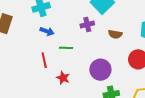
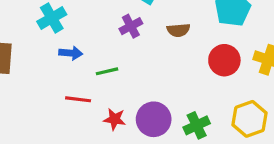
red line: (44, 60) -> (78, 99), turned -56
purple circle: (100, 70) -> (154, 119), moved

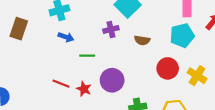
red line: (78, 99) -> (61, 84), moved
purple circle: (154, 119) -> (112, 80), moved

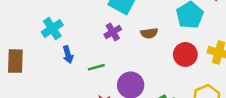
blue arrow: (66, 37) -> (68, 55), turned 72

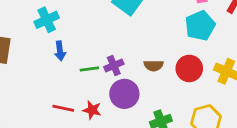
purple cross: (113, 32) -> (114, 65), moved
brown semicircle: (149, 33) -> (154, 66), moved

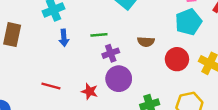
brown semicircle: (154, 66) -> (146, 42), moved
green line: (89, 69) -> (99, 35), moved
red line: (63, 108) -> (51, 86), moved

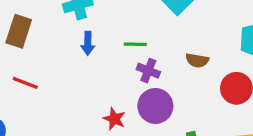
purple cross: (111, 53) -> (148, 71), turned 35
red line: (51, 86) -> (25, 83), moved

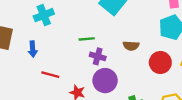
blue arrow: (88, 43) -> (33, 49), moved
red line: (25, 83) -> (50, 75), moved

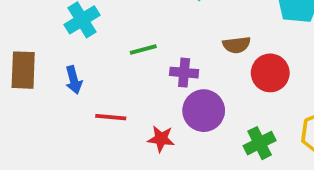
green line: (87, 39) -> (143, 50), moved
red circle: (160, 62) -> (270, 73), moved

